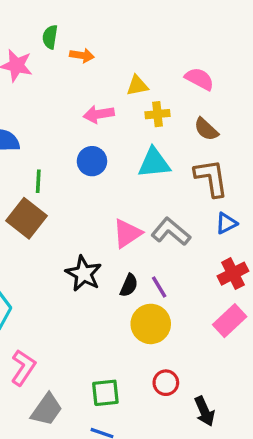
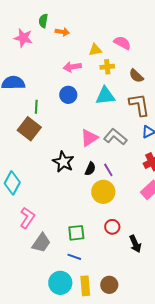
pink semicircle: (199, 79) -> (122, 43), moved

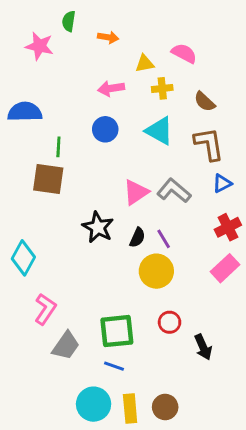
orange arrow: (62, 32) -> (108, 37), moved
cyan triangle: (105, 96) -> (159, 131), turned 35
brown square: (29, 129) -> (48, 179), turned -30
green square: (76, 233) -> (117, 331), size x1.4

